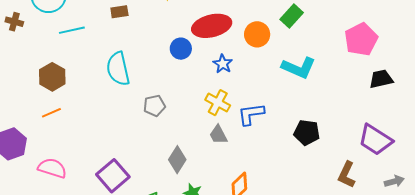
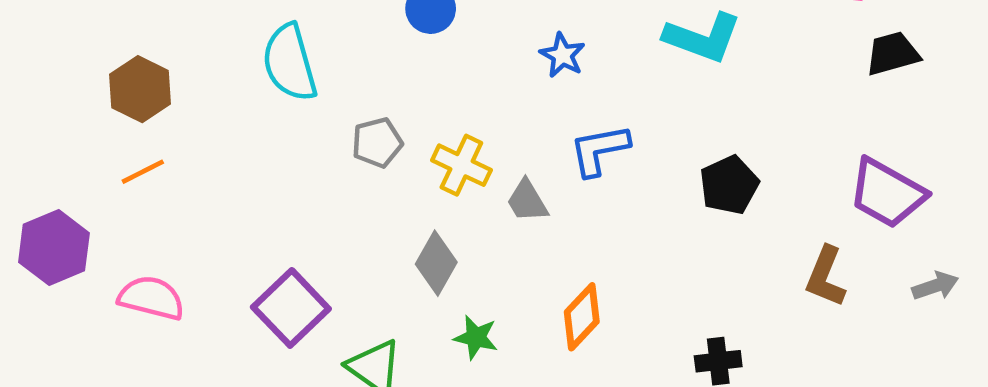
blue star: (223, 64) -> (562, 55), moved
yellow cross: (218, 103) -> (461, 165), moved
black pentagon: (307, 132) -> (729, 185), turned -30

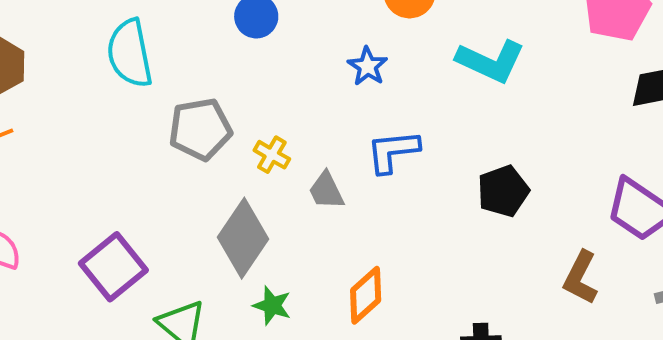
gray pentagon: (377, 143) -> (200, 129), size x1.4
yellow cross: (461, 165) -> (272, 155), size x0.7
gray diamond: (436, 263) -> (243, 238), size x1.4

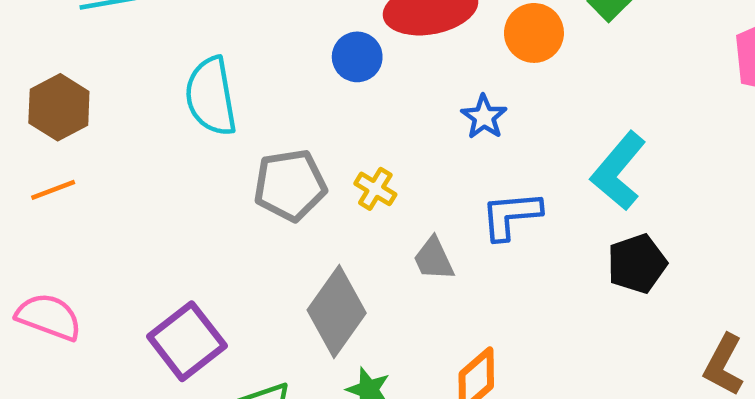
cyan L-shape: (491, 61) -> (618, 171), moved, turned 104
yellow cross: (272, 155) -> (375, 189), moved

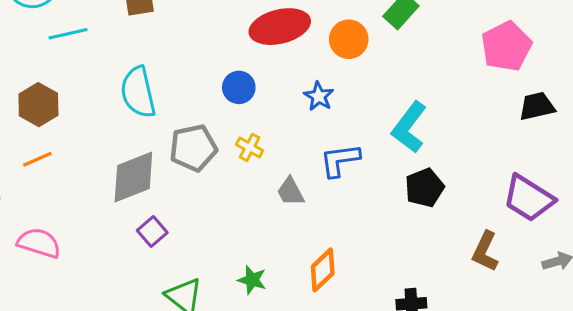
blue circle: (357, 57) -> (239, 87), moved
gray diamond: (337, 311) -> (133, 177), moved, turned 36
purple square: (187, 341) -> (152, 232), moved, size x0.6

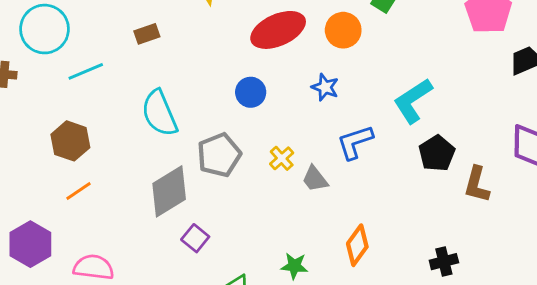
cyan L-shape: (409, 127) -> (413, 101), turned 30
yellow cross: (250, 147) -> (282, 158), moved, turned 30
brown L-shape: (485, 251) -> (477, 185), moved

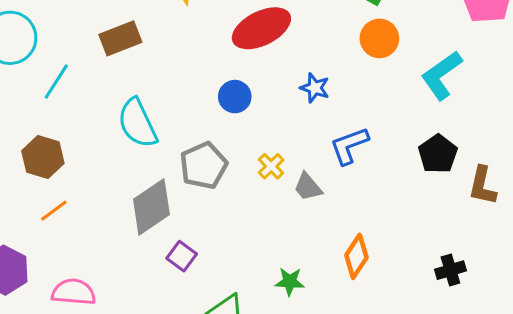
orange circle: (343, 30) -> (379, 38), moved
brown rectangle: (147, 34) -> (120, 38), size x1.5
cyan line: (86, 71) -> (56, 82), turned -32
cyan L-shape: (413, 101) -> (442, 75), moved

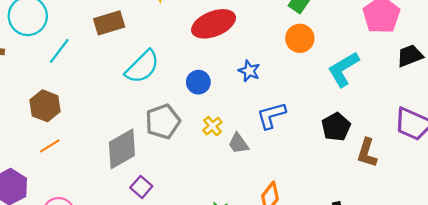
blue circle: (235, 97) -> (198, 82), moved
cyan semicircle: (138, 123) -> (142, 67), moved, turned -114

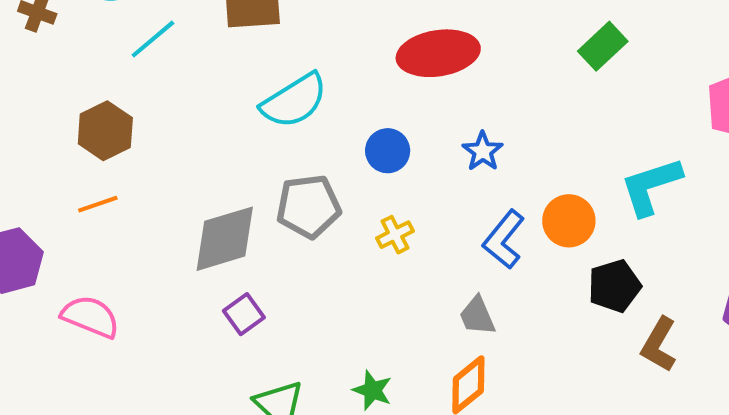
orange circle: (300, 38) -> (569, 221), moved
blue L-shape: (271, 115) -> (504, 239), turned -48
gray trapezoid: (238, 143) -> (477, 316), moved

